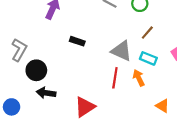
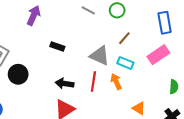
black arrow: (46, 93) -> (65, 84), moved

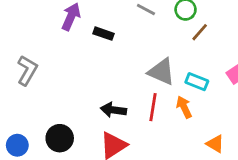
brown line: (124, 38) -> (200, 32), moved
black rectangle: (57, 46) -> (104, 34), moved
black circle: (18, 74) -> (60, 138), moved

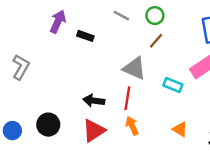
brown line: (200, 32) -> (156, 41), moved
cyan rectangle: (197, 82) -> (173, 85), moved
orange arrow: (184, 107) -> (132, 126), moved

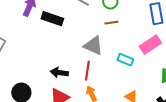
black rectangle: (85, 36) -> (52, 19), size x1.5
brown line: (156, 41) -> (111, 23), turned 40

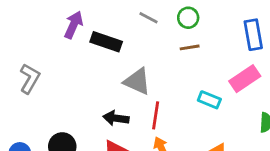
gray triangle: (93, 46) -> (137, 81), moved

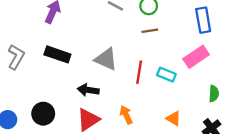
black rectangle: (106, 42) -> (57, 54), moved
red line: (156, 115) -> (139, 72), moved

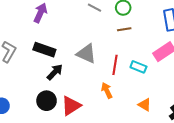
black arrow: (88, 90) -> (55, 72), moved, turned 126
black circle: (43, 114) -> (47, 101), moved
orange arrow: (126, 115) -> (107, 90), moved

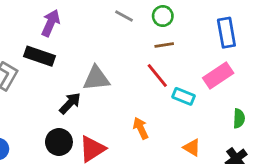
black rectangle: (44, 50) -> (40, 56), moved
gray triangle: (86, 54) -> (96, 78), moved, turned -30
red line: (115, 65) -> (157, 76), moved, turned -48

